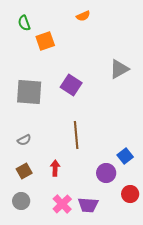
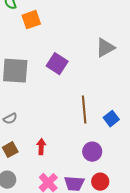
brown line: (76, 135) -> (84, 110), moved
blue square: (125, 156) -> (111, 119), moved
red circle: (130, 194) -> (100, 182), moved

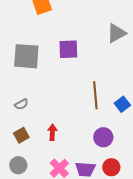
purple square: (57, 64) -> (68, 49), turned -35

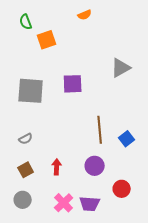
purple circle: (103, 137) -> (95, 166), moved
red circle: (111, 167) -> (122, 189), moved

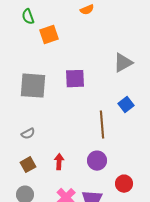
blue square: (127, 139) -> (126, 105), moved

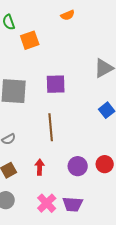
brown line: (102, 125) -> (51, 127), moved
red circle: (124, 184) -> (105, 164), moved

